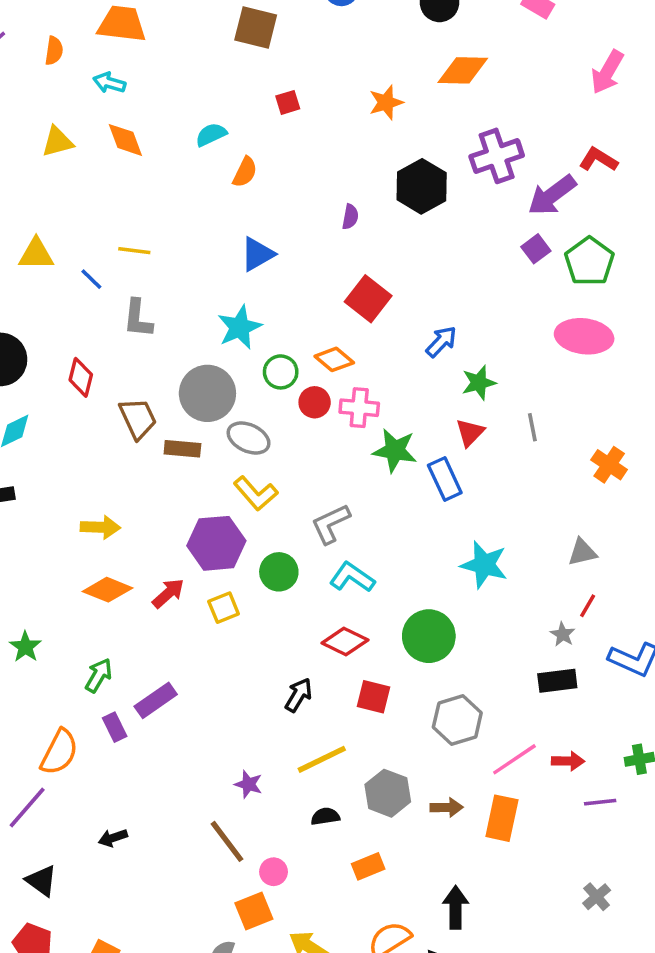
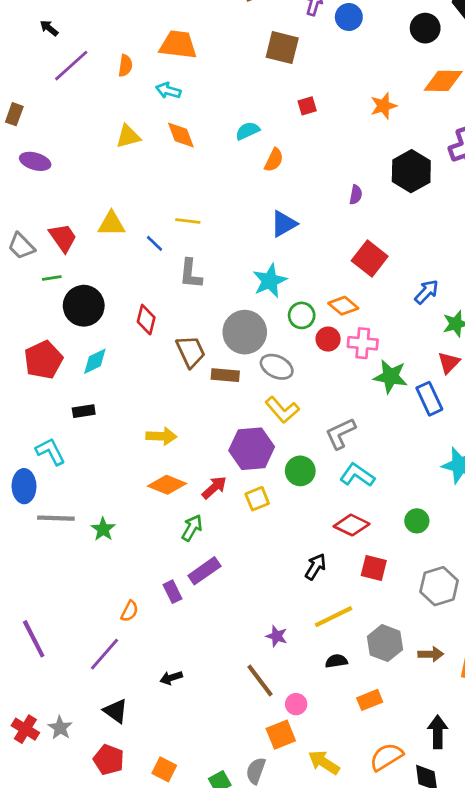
green circle: (429, 636) -> (417, 521), size x0.6
green arrow: (99, 675) -> (192, 528), moved
orange semicircle: (59, 752) -> (130, 611), size x0.6

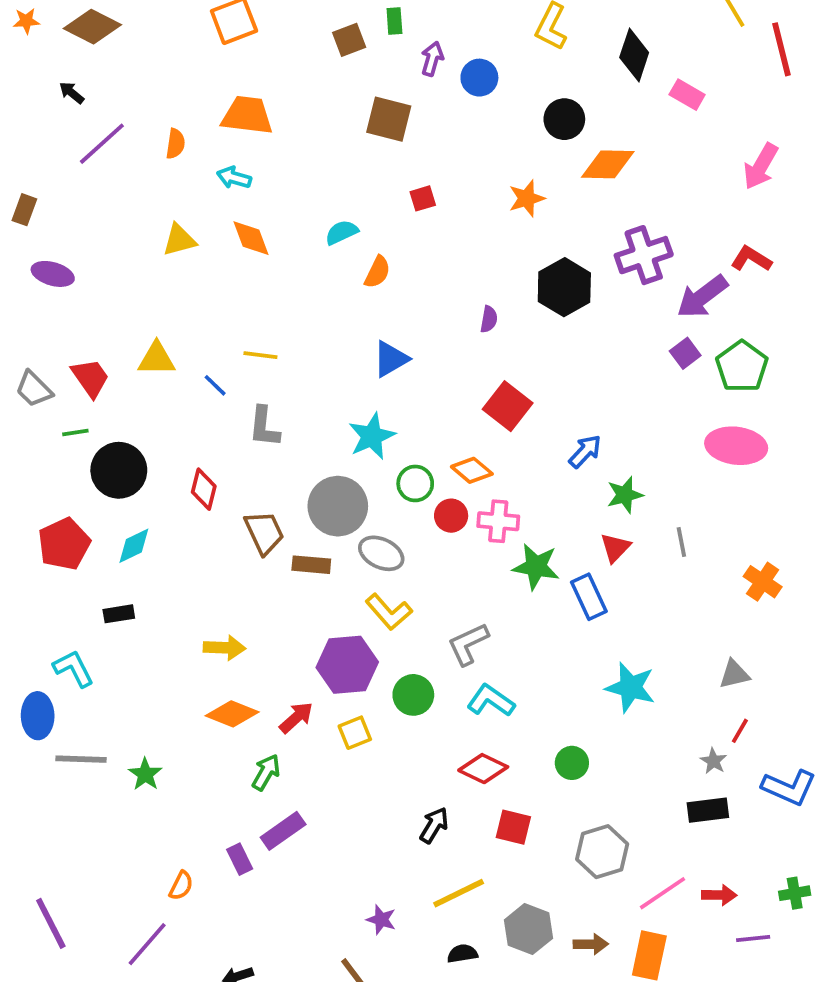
black circle: (425, 28) -> (564, 119), moved

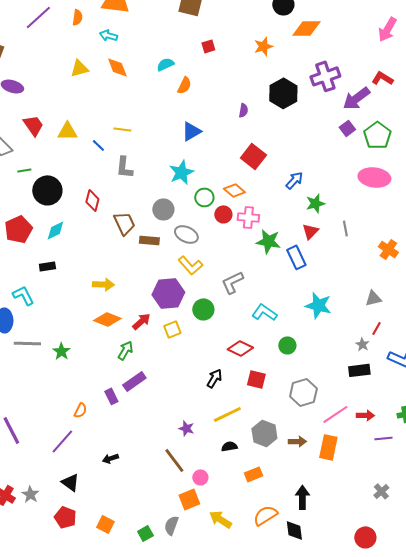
red trapezoid: (90, 378) -> (33, 125), moved
gray circle: (338, 506) -> (163, 209), size x0.7
cyan L-shape: (491, 701) -> (264, 312), moved

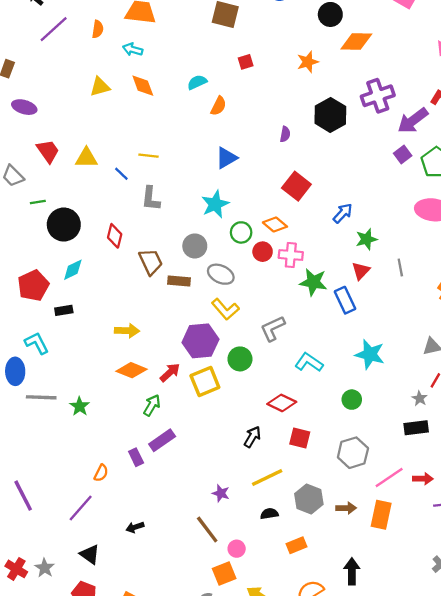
red pentagon: (18, 229) -> (33, 286), moved
yellow square: (172, 329) -> (205, 382), size x1.5
green circle: (287, 345) -> (352, 400), moved

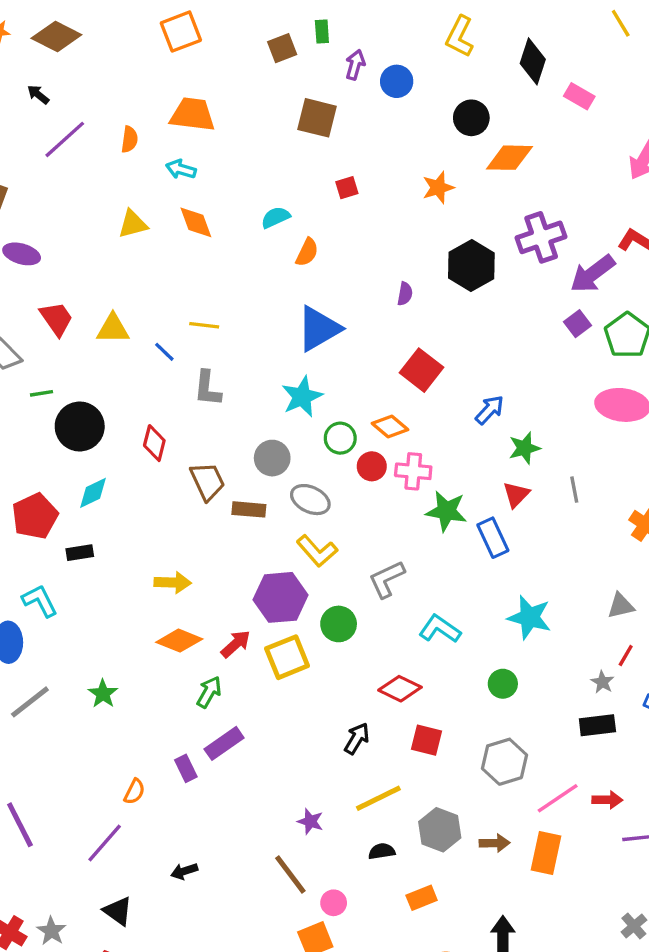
blue triangle: (226, 158) -> (319, 329), size x1.4
gray line: (41, 397) -> (30, 702), moved, turned -40

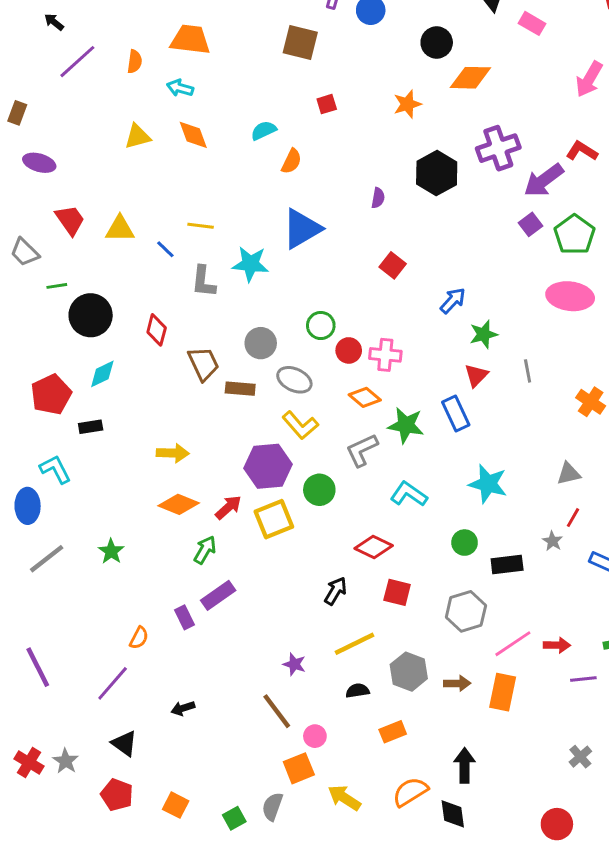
red square: (422, 370) -> (393, 265), size x0.7
cyan star: (302, 397) -> (250, 264), moved, turned 30
orange diamond: (390, 426) -> (365, 397), moved
green star: (446, 511) -> (406, 425), moved
black rectangle: (597, 725) -> (507, 565), moved

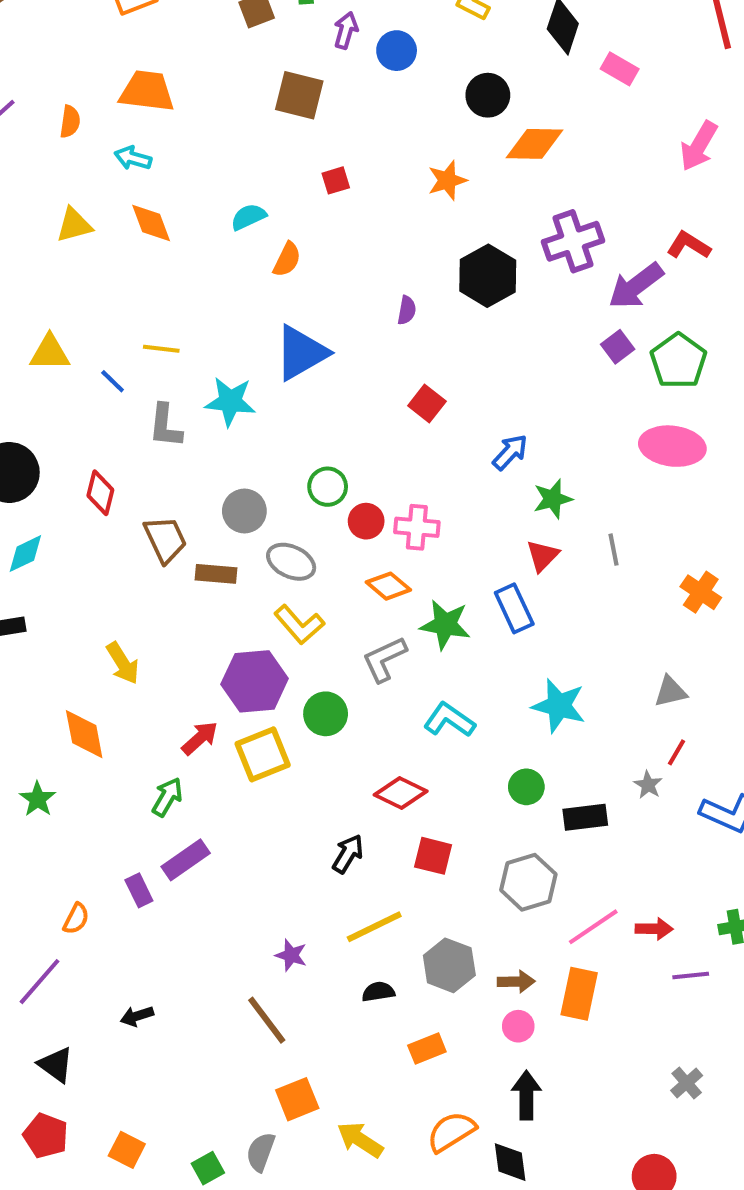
yellow arrow: (173, 453) -> (123, 663), turned 56
orange diamond: (179, 504) -> (84, 734), moved, turned 57
pink circle: (315, 736) -> (518, 1026), moved

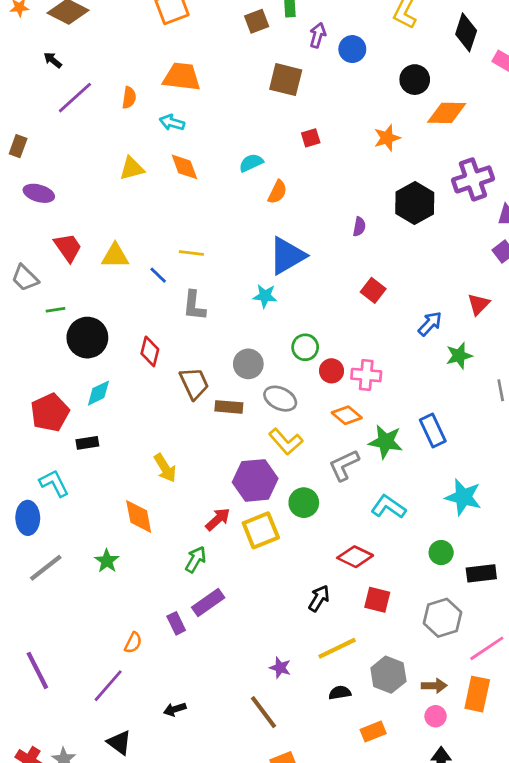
cyan star: (230, 401) -> (265, 296), moved, size x0.7
red triangle: (543, 556) -> (479, 304), moved

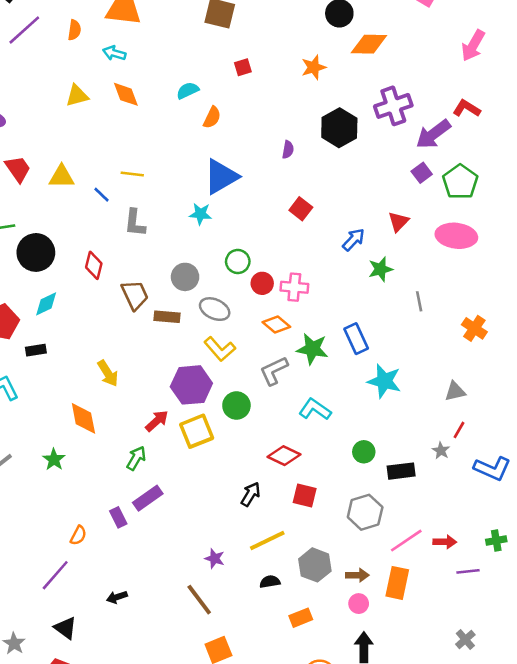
cyan star: (463, 497) -> (384, 381), moved

